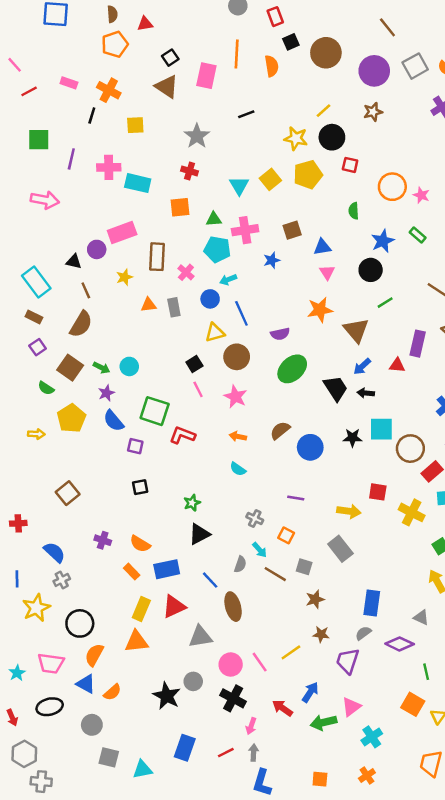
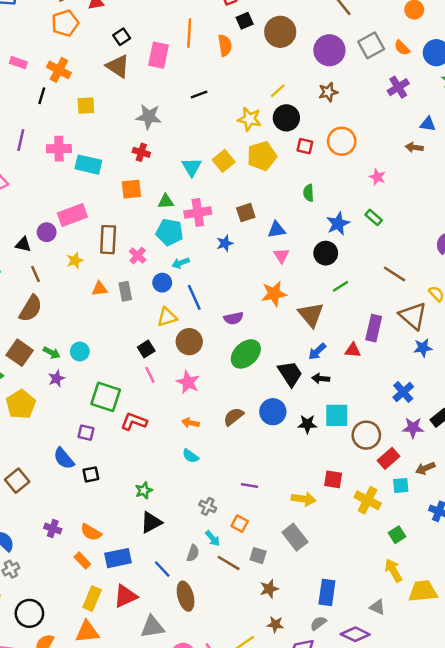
gray star: (197, 136) -> (149, 117), turned -30
orange circle: (392, 187) -> (342, 141), moved
blue semicircle: (114, 421) -> (64, 458), moved
blue circle: (310, 447) -> (273, 412), moved

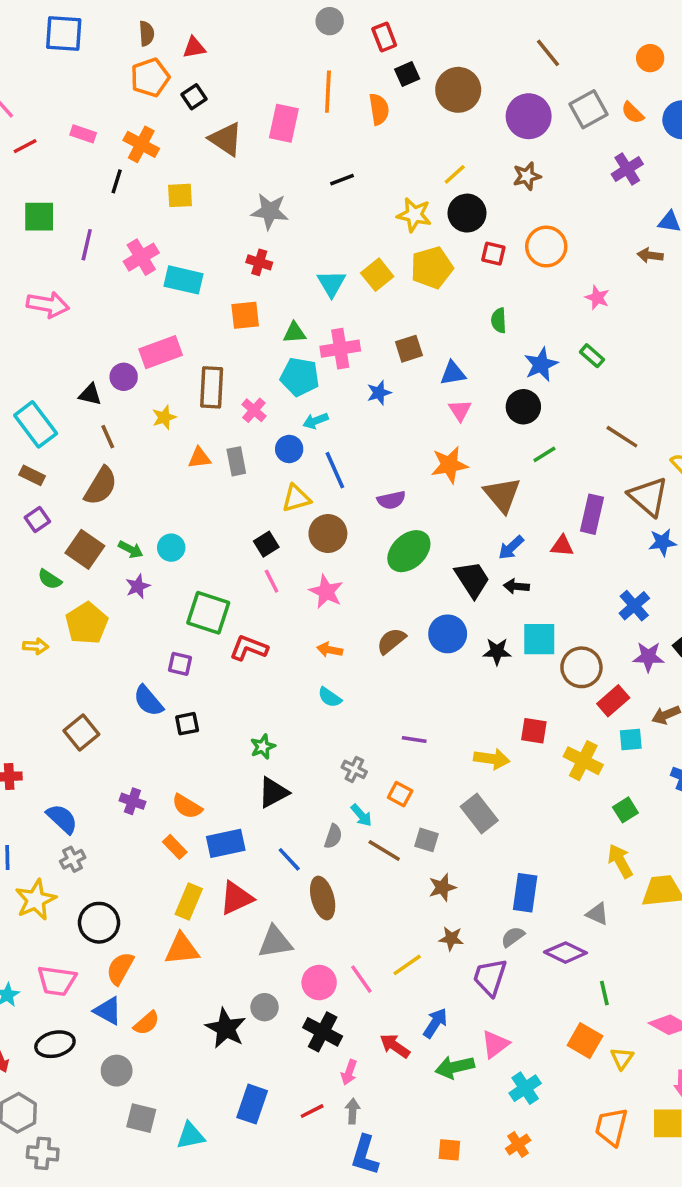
black square: (122, 37) -> (194, 97), moved
pink cross: (59, 149) -> (141, 257), turned -30

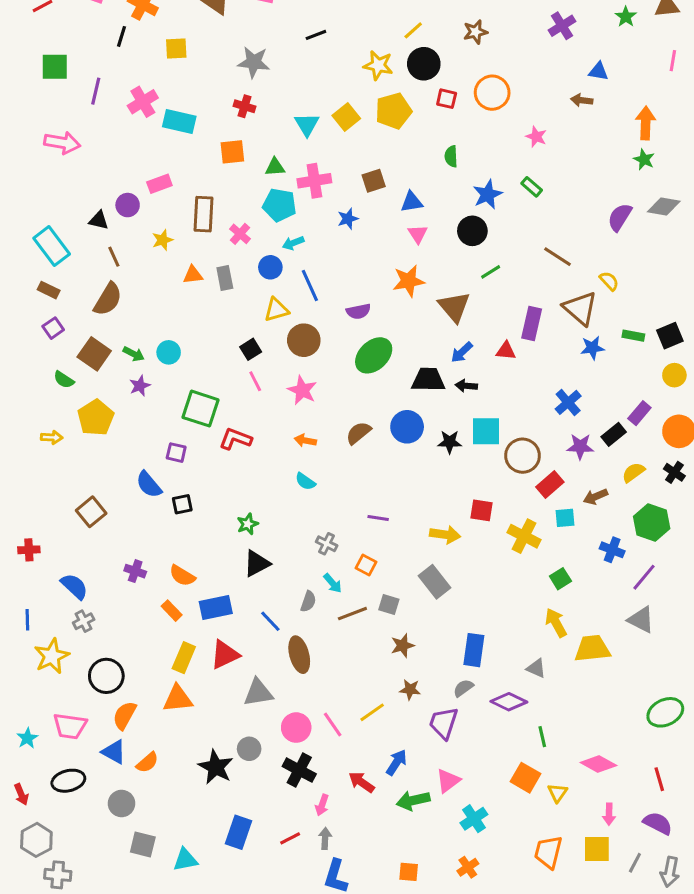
pink rectangle: (161, 352) -> (159, 184), size x0.7
black trapezoid: (472, 579) -> (428, 380), turned -56
brown line: (384, 850) -> (352, 614), turned -52

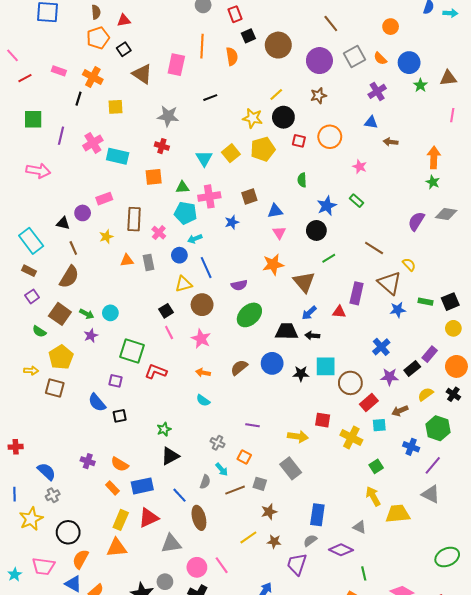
blue triangle: (598, 71) -> (371, 122), moved
brown square: (91, 512) -> (55, 388), moved, turned -36
yellow line: (372, 712) -> (248, 537), moved

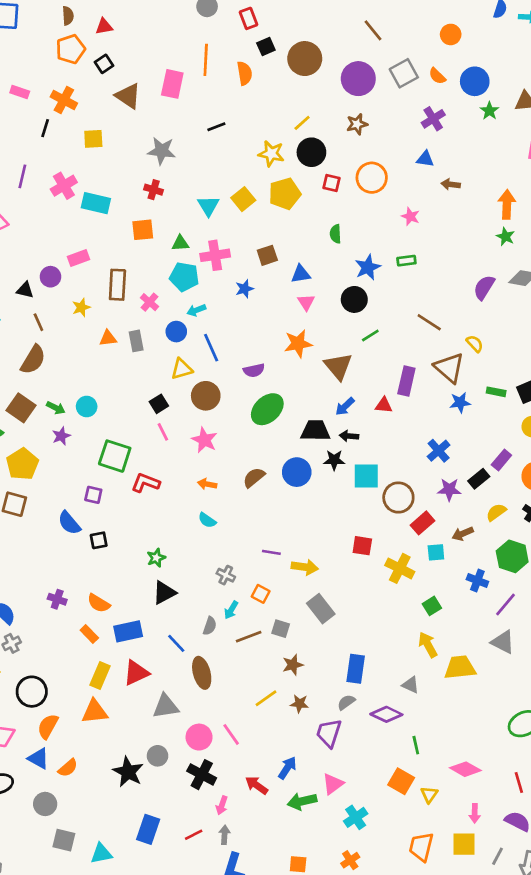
green rectangle: (357, 201) -> (406, 261), turned -48
black star: (301, 374) -> (334, 460), moved
yellow arrow: (298, 436) -> (305, 567), moved
cyan arrow: (222, 469) -> (231, 610), turned 72

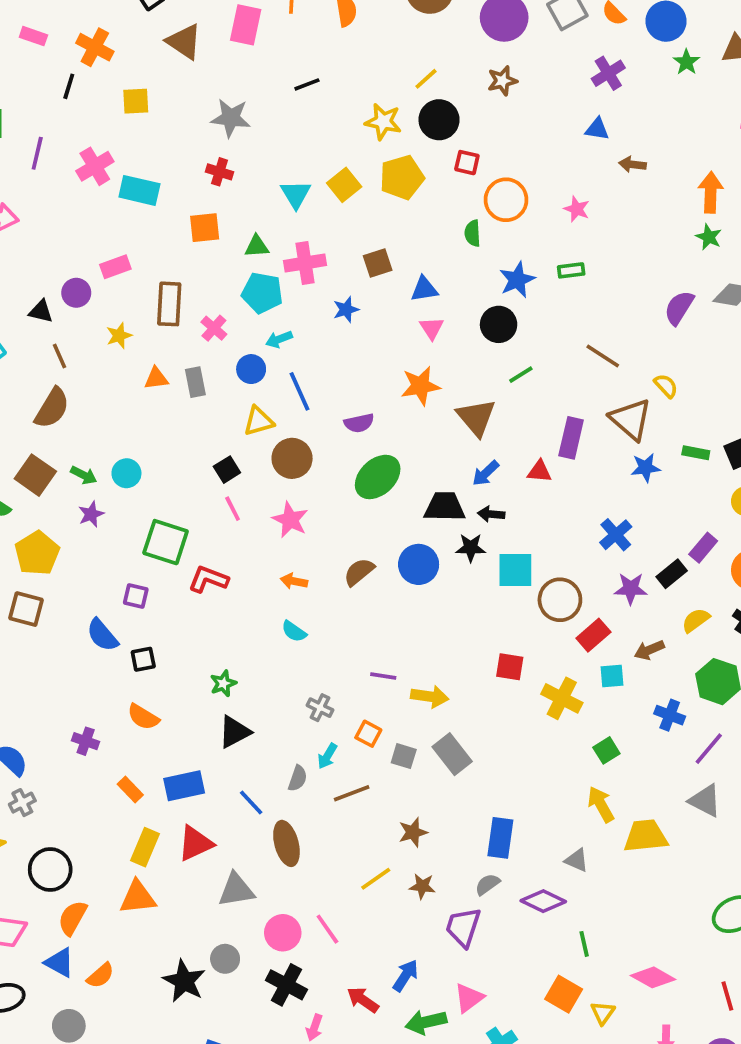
orange circle: (372, 178) -> (506, 200), moved
orange semicircle: (99, 603) -> (143, 717), moved
gray square: (281, 629) -> (404, 756), moved

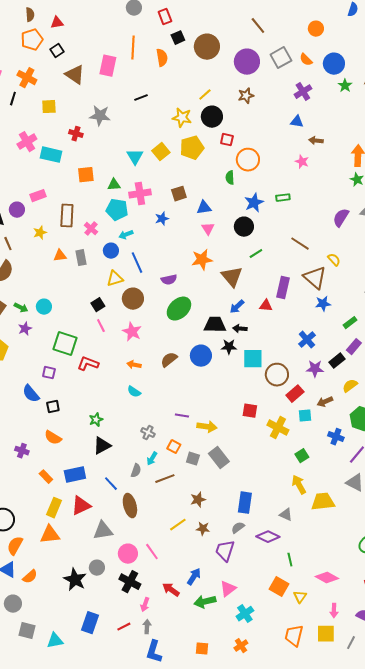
red cross: (219, 172) -> (76, 134), moved
pink star: (577, 209) -> (302, 162), moved
green rectangle: (696, 453) -> (350, 323), moved, turned -48

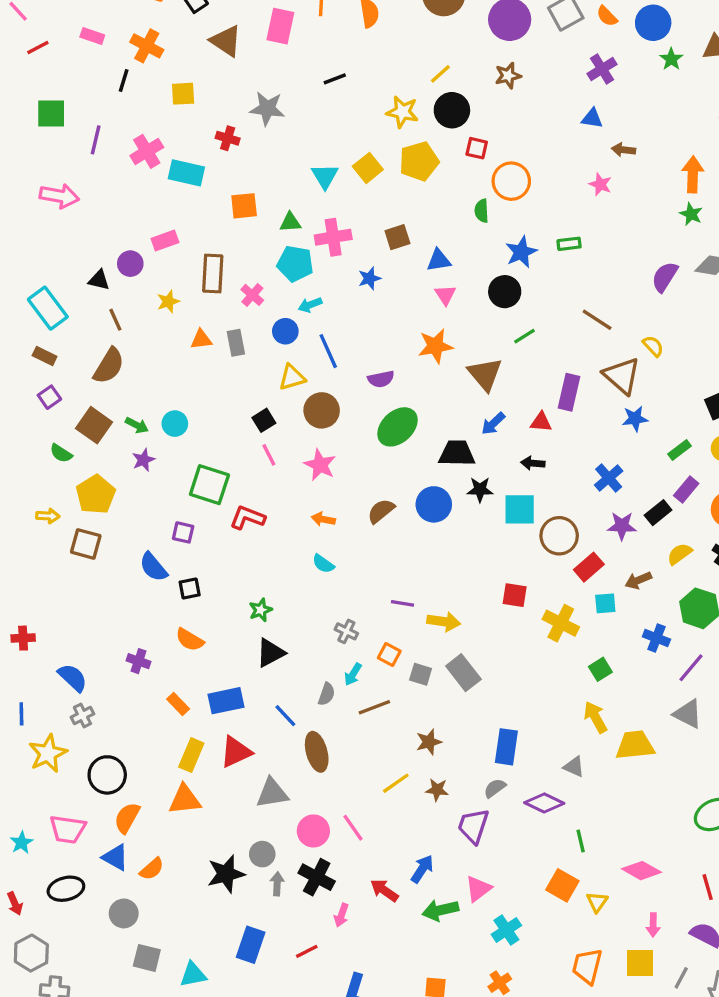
black arrow: (240, 329) -> (533, 463), moved
black star: (75, 580) -> (226, 874), turned 30
gray arrow: (147, 627) -> (277, 884), moved

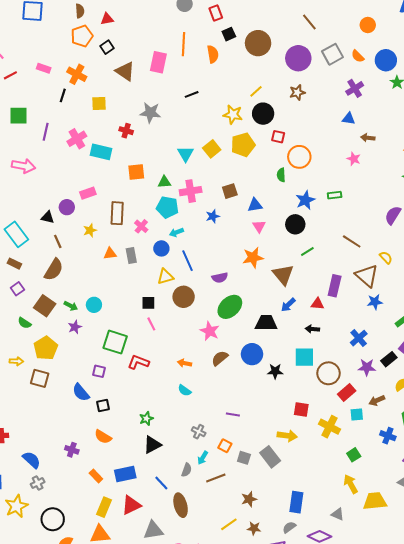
black square: (264, 420) -> (148, 303), turned 32
pink star: (320, 465) -> (210, 331), moved
black star: (480, 490) -> (275, 371), moved
yellow arrow: (444, 622) -> (287, 436), moved

